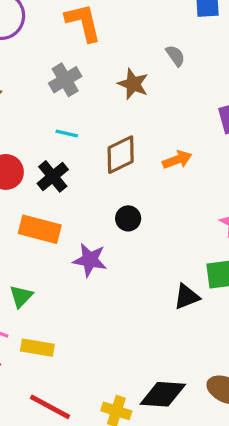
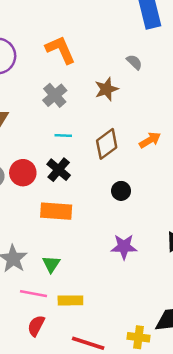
brown star: (133, 84) -> (106, 89), turned -30
purple star: (90, 260) -> (124, 247), moved

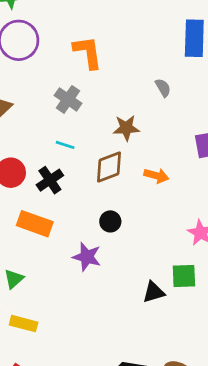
brown star: (106, 89) -> (126, 128), moved
gray cross: (55, 95) -> (68, 99), turned -30
orange arrow: (150, 140) -> (156, 176), turned 30
purple star: (124, 247) -> (87, 257), moved

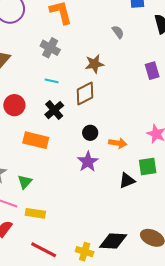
orange arrow: (156, 176) -> (118, 143), moved
black cross: (50, 180) -> (54, 110), moved
purple star: (87, 257) -> (88, 162), moved, turned 30

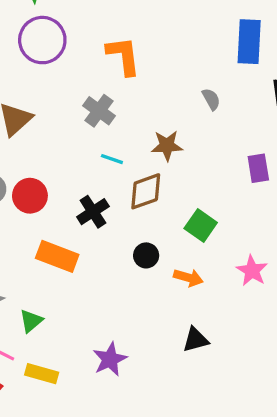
cyan line: (52, 81) -> (112, 159), moved
purple star: (88, 162) -> (110, 359), moved
green square: (148, 167) -> (201, 226), moved, turned 36

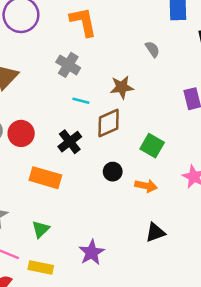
green triangle: (31, 321) -> (41, 229), moved

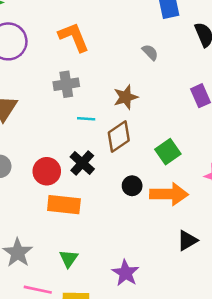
gray cross: (68, 65) -> (66, 84), turned -30
red circle: (21, 133) -> (47, 171), moved
green square: (152, 146) -> (168, 152), turned 35
orange arrow: (146, 186) -> (169, 194), size x1.6

